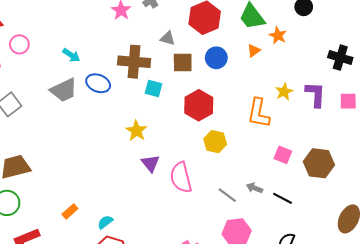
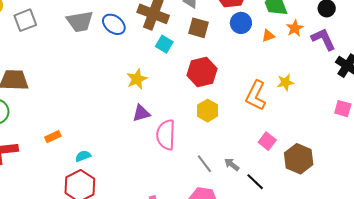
blue circle: (216, 58) -> (241, 23), moved
purple L-shape: (315, 94) -> (323, 39), moved, turned -44
purple triangle: (150, 163) -> (141, 113), turned 36

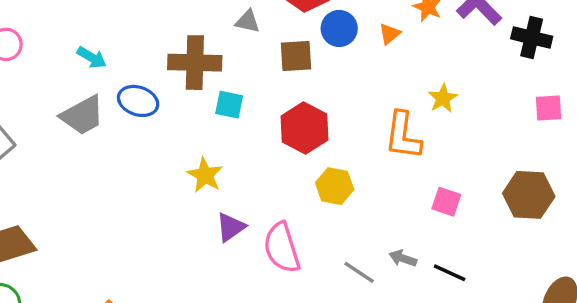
brown square: (199, 28) -> (296, 56), moved
brown hexagon: (299, 159) -> (529, 195), moved

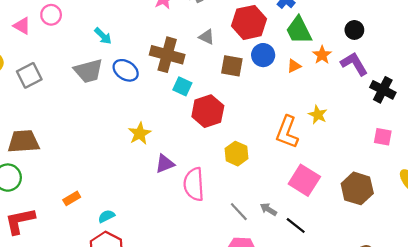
yellow star: (443, 98) -> (318, 115), turned -30
red hexagon: (305, 128) -> (208, 111), moved
yellow star: (205, 175) -> (140, 134), moved
pink square: (446, 202) -> (304, 180), size x1.6

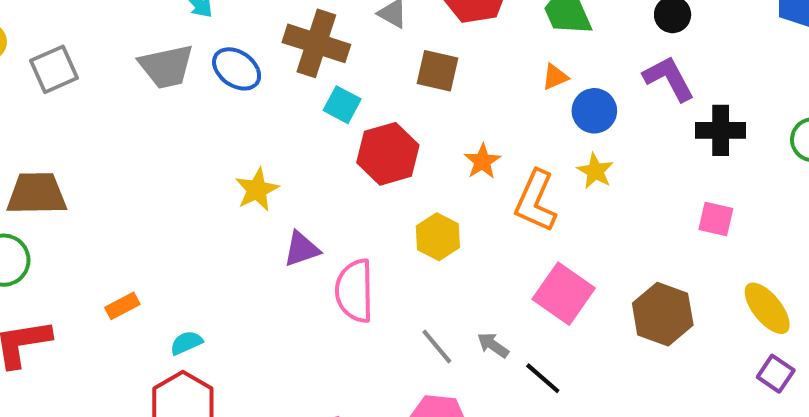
blue circle: (263, 55) -> (594, 111), moved
orange star: (322, 55) -> (482, 161), moved
black cross: (383, 90) -> (721, 130), turned -30

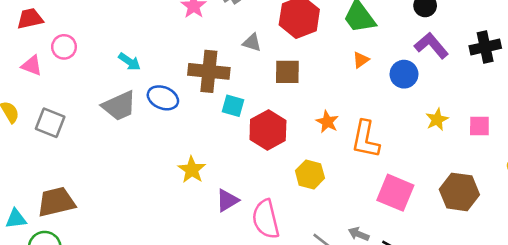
gray square: (54, 69) -> (50, 123), turned -32
blue circle: (594, 111) -> (404, 74), moved
black cross: (721, 130) -> (485, 47), moved
yellow star: (595, 171) -> (437, 120), moved, turned 30

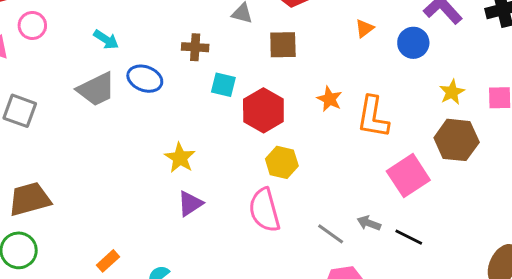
brown cross: (209, 71) -> (195, 47), size x0.6
yellow hexagon: (310, 174) -> (282, 162), moved
brown hexagon: (459, 192) -> (457, 140), moved
pink square: (395, 193) -> (408, 176), turned 36
purple triangle: (227, 200) -> (190, 203), moved

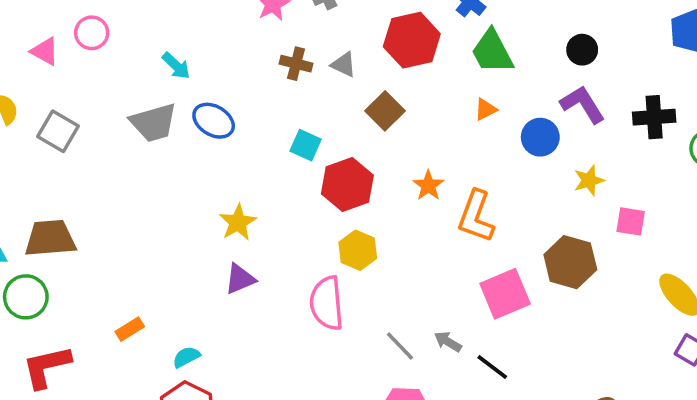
brown square: (283, 45) -> (385, 111), turned 36
brown cross: (195, 47) -> (296, 64), moved
yellow star: (452, 92) -> (589, 180), moved

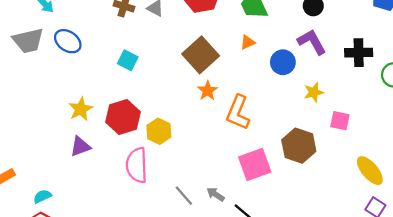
brown square: (385, 111) -> (201, 55), moved, size x1.4
red hexagon: (347, 185) -> (123, 117), moved

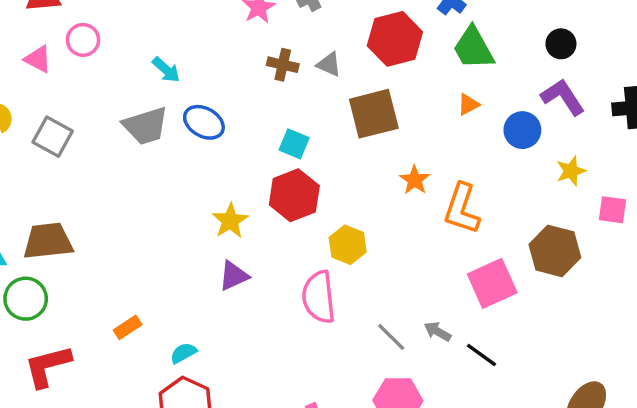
brown square: (201, 55) -> (374, 114), moved, turned 32
red hexagon: (123, 117) -> (294, 195), moved

